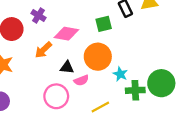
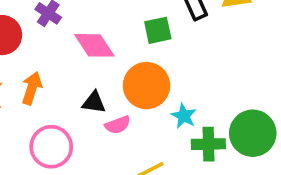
pink diamond: (66, 34) -> (94, 45), turned 45
orange arrow: (43, 50) -> (32, 88), moved, turned 150
pink circle: (56, 96) -> (51, 147), moved

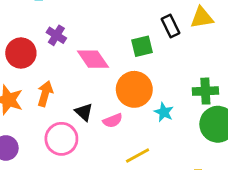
black triangle: (94, 102) -> (84, 112), moved, turned 36
green cross: (208, 144) -> (205, 91), moved

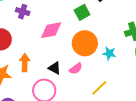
purple cross: (56, 35) -> (23, 12), moved
pink diamond: (93, 59) -> (51, 30), turned -50

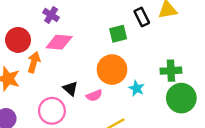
pink diamond: (51, 30) -> (59, 42), moved
orange arrow: (25, 63) -> (34, 62), moved

